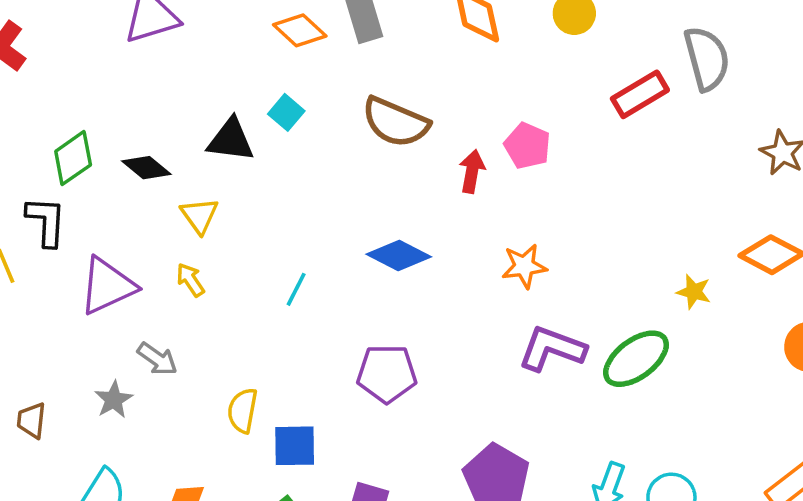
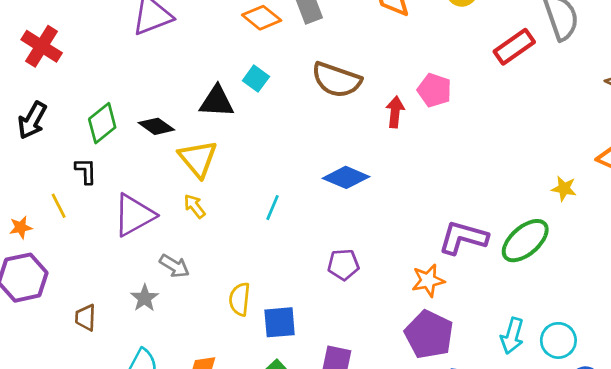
yellow triangle: (199, 216) -> (198, 159), size x1.4
black L-shape: (46, 221) -> (86, 171), size x0.7
orange star: (524, 266) -> (428, 280), moved
purple pentagon: (387, 374) -> (343, 265), size x0.7

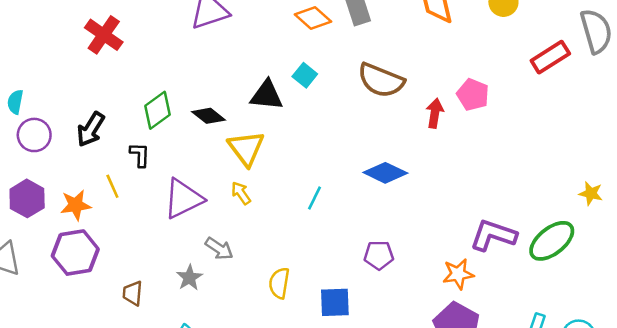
black arrow: (32, 120) -> (91, 129), moved
orange star: (21, 227) -> (76, 205), size x1.4
blue square: (280, 322) -> (335, 302), moved

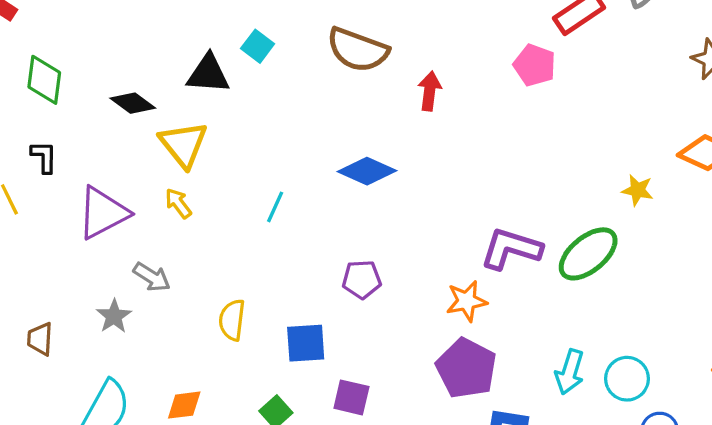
pink pentagon: (473, 95) -> (535, 65), moved
green diamond: (157, 110) -> (44, 80), moved, turned -45

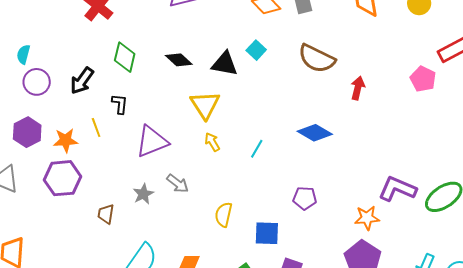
black diamond: (133, 103) -> (179, 60), moved
yellow arrow: (178, 203) -> (212, 142), moved
gray star: (114, 316) -> (143, 194), moved

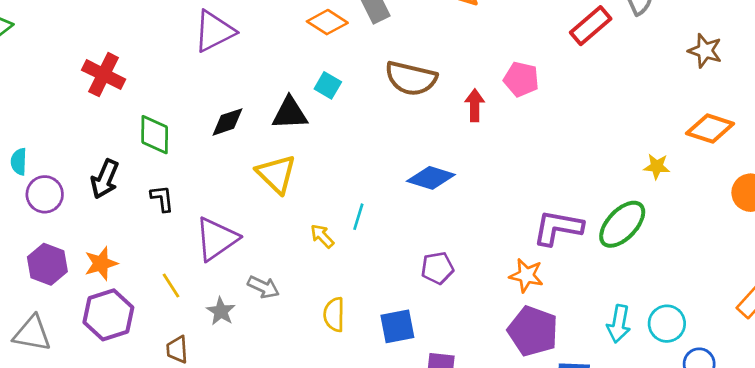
black diamond: (179, 60) -> (227, 122), turned -48
pink pentagon: (423, 79) -> (521, 79), moved
yellow line: (96, 128) -> (171, 285), moved
yellow arrow: (212, 142) -> (322, 236), moved
orange star: (367, 218) -> (526, 275), turned 30

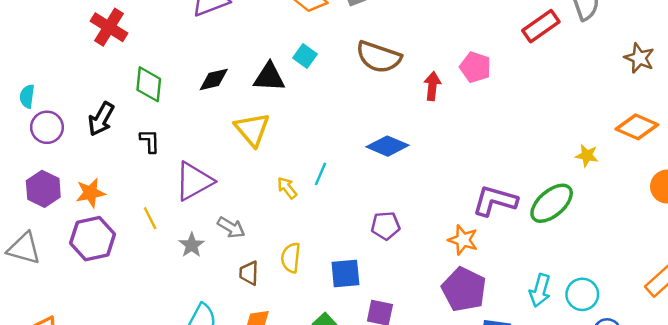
brown trapezoid: (177, 349) -> (249, 273), moved

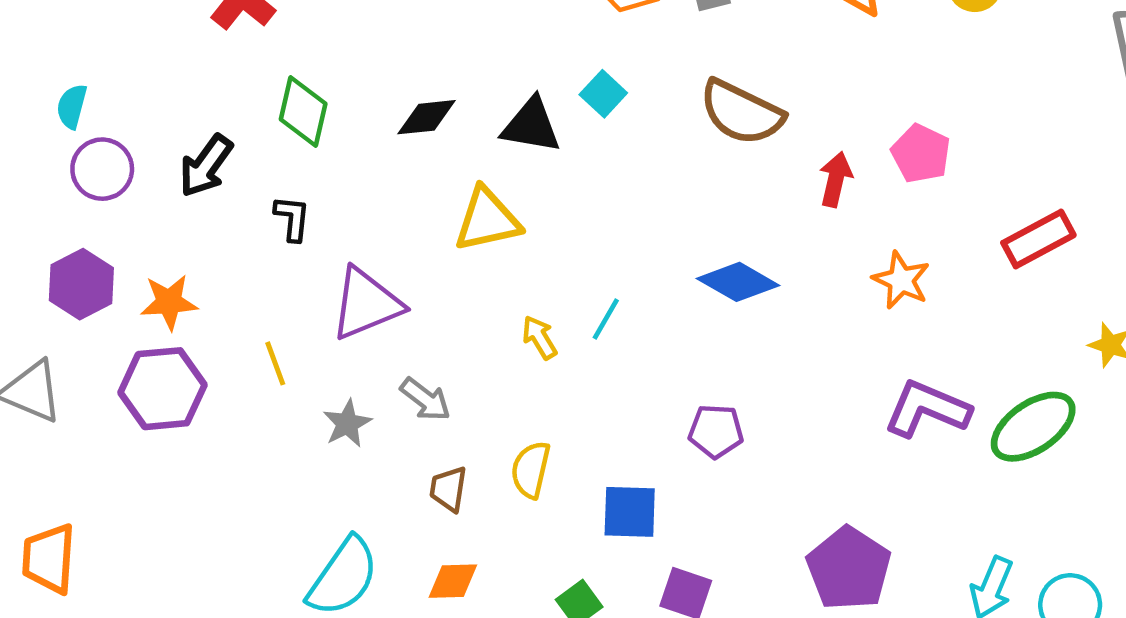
red rectangle: (541, 26) -> (1038, 239), moved
yellow triangle: (252, 129) -> (487, 220), turned 51
orange star: (463, 240) -> (901, 280), moved

